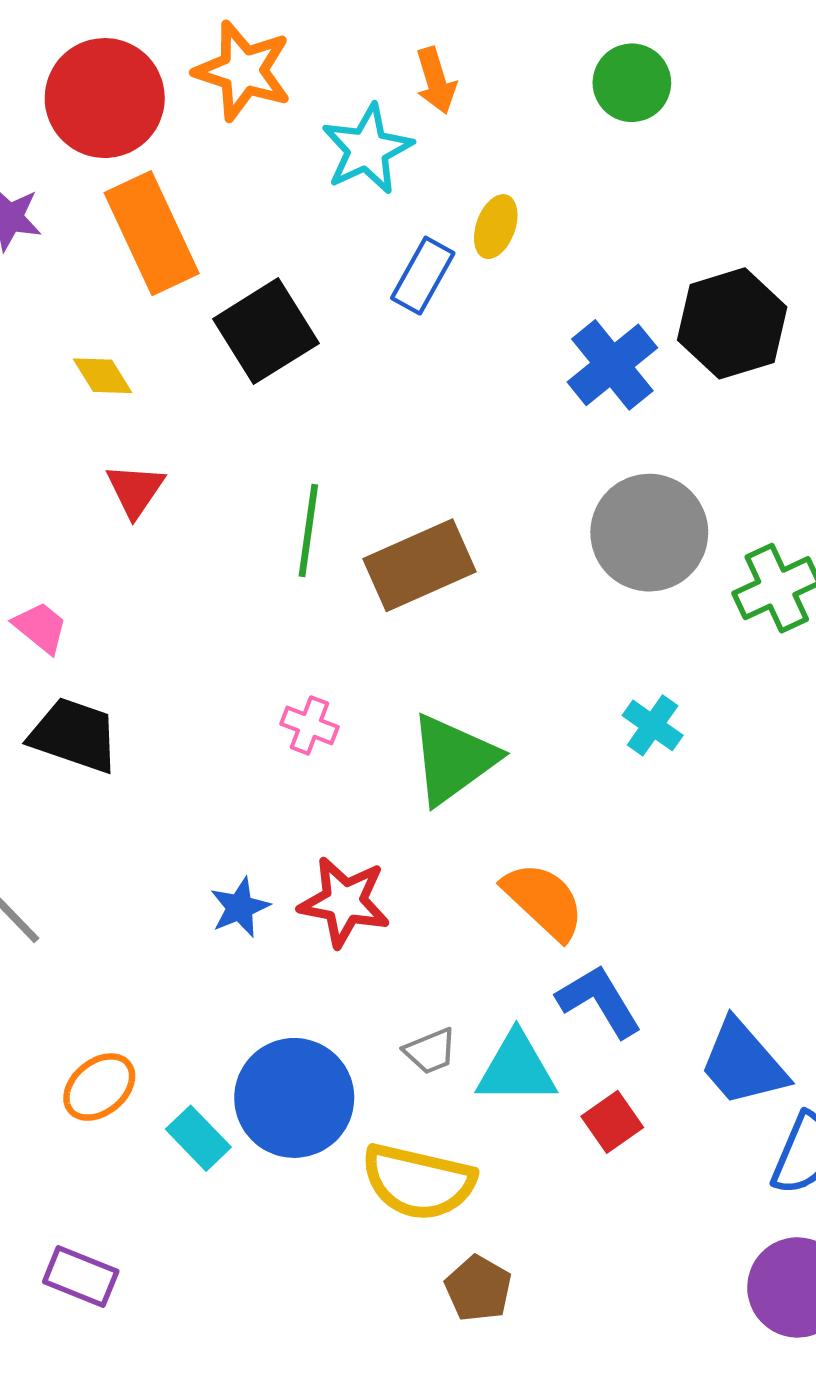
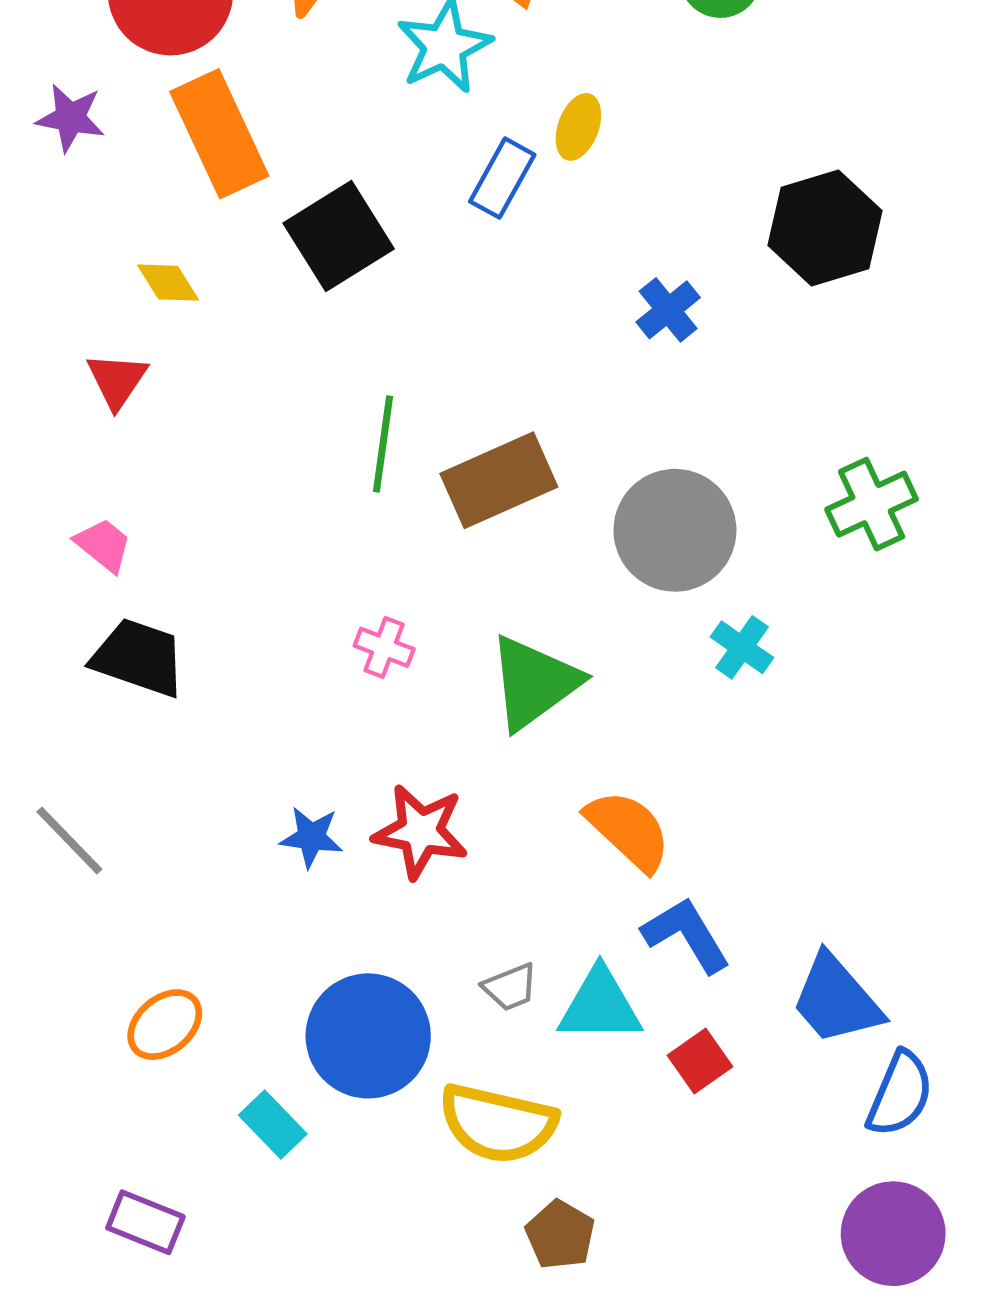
blue cross: (612, 365) -> (668, 310), moved, size x0.7
red triangle: (135, 490) -> (117, 380), moved
gray circle: (649, 533) -> (675, 530), moved
blue star: (240, 907) -> (311, 837), turned 30
cyan rectangle: (198, 1138) -> (273, 1125), moved

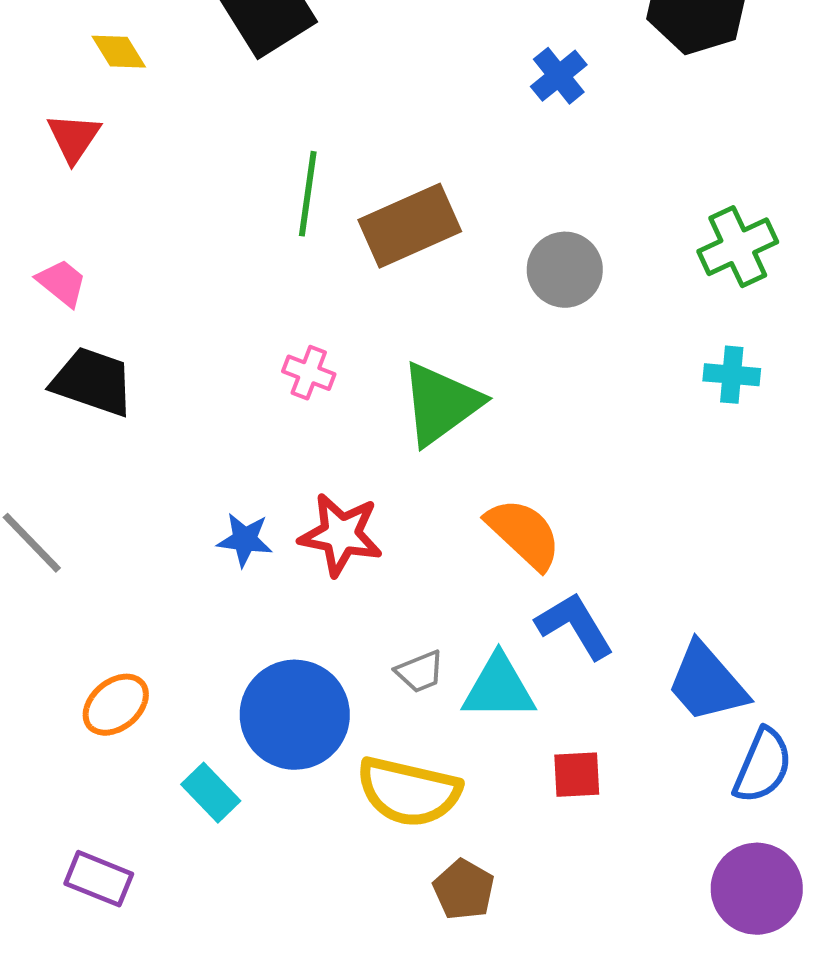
gray circle: (675, 530) -> (565, 270), size x0.7
cyan cross: (742, 647) -> (732, 375), moved, turned -30
red square: (700, 1061) -> (577, 775), moved, turned 32

